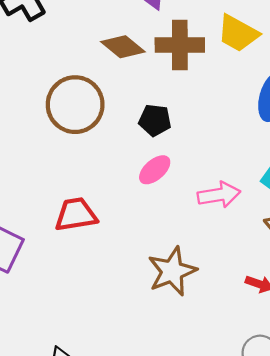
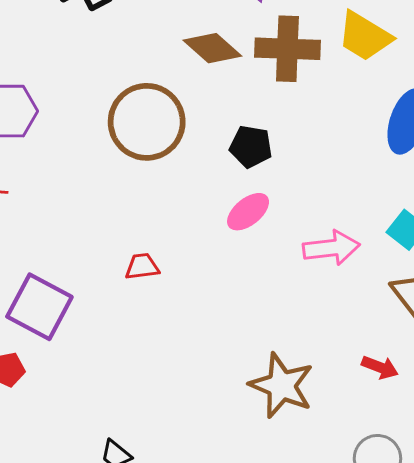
red trapezoid: (76, 214) -> (142, 267), size x0.6
brown star: (172, 271) -> (282, 386), moved, turned -30

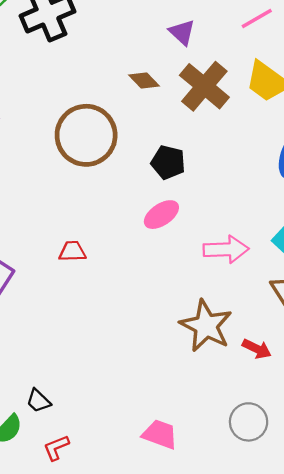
brown diamond: (212, 48) -> (144, 80), size x0.7
brown cross: (287, 49) -> (204, 86), turned 33
brown star: (282, 386) -> (206, 326), moved

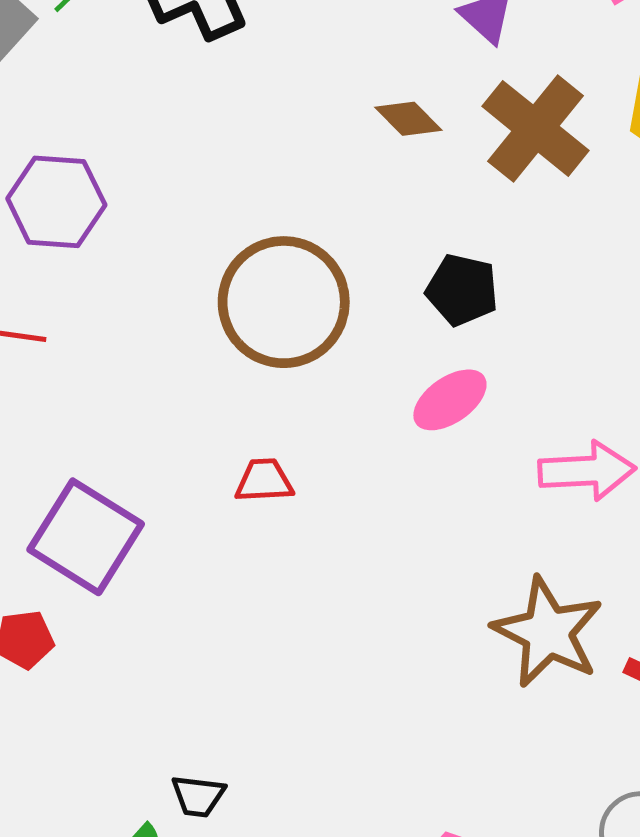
brown circle: (86, 135) -> (284, 302), moved
black trapezoid: (38, 401) -> (198, 796), turned -36

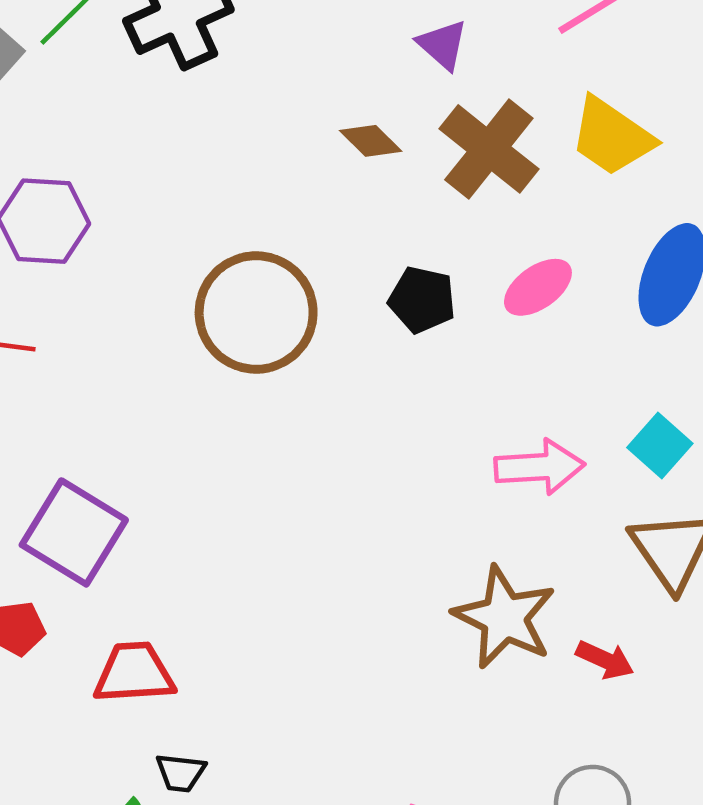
pink ellipse: (450, 400) -> (538, 287), moved
red trapezoid: (264, 481) -> (134, 673), moved, size x1.5

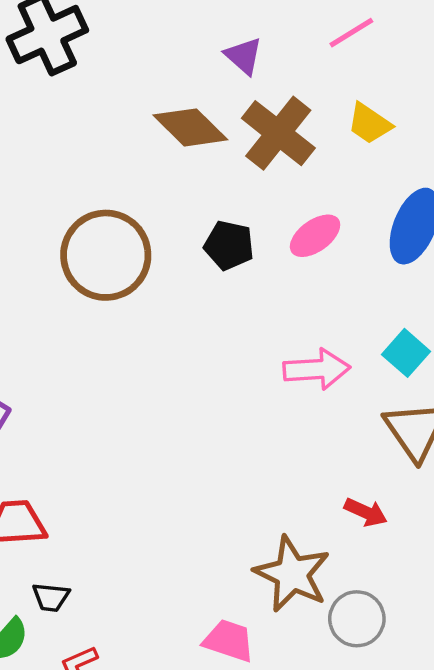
yellow trapezoid: (612, 137) -> (369, 124), size x0.7
brown diamond: (371, 141) -> (190, 127), size x1.6
brown star: (504, 617) -> (292, 574), moved

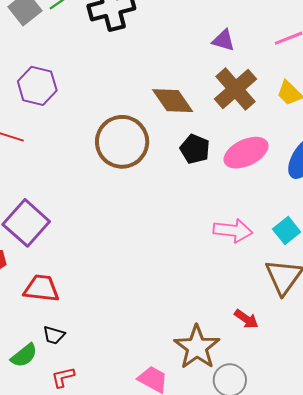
purple triangle: (244, 56) -> (223, 40), turned -35
brown diamond: (190, 127) -> (173, 101), moved
pink ellipse: (315, 236) -> (246, 153), size x1.4

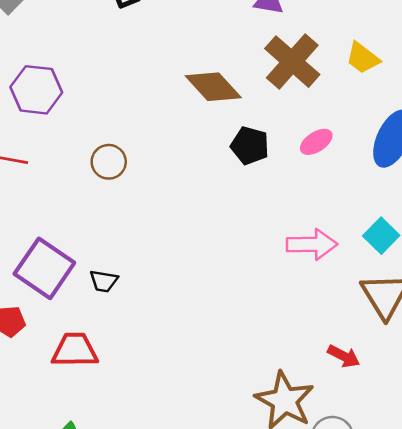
brown circle: (122, 142) -> (109, 162), moved, size x0.5
pink ellipse: (246, 153) -> (316, 142), size x0.6
black trapezoid: (54, 335) -> (104, 281), moved

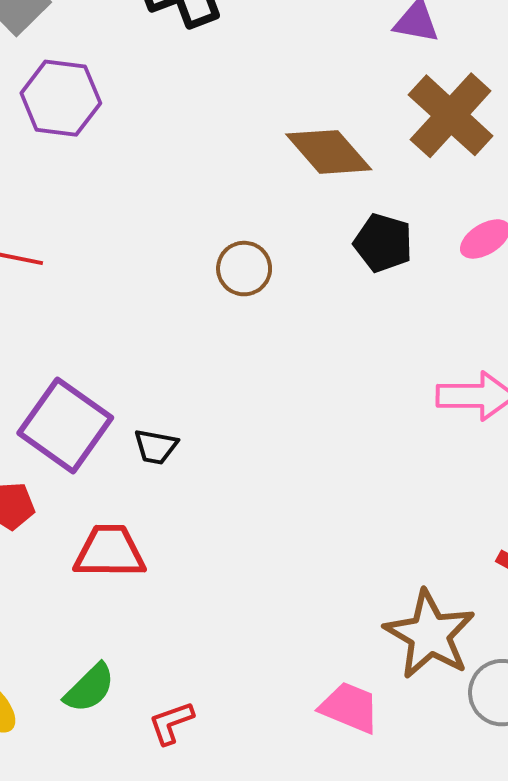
purple hexagon: (36, 90) -> (61, 98), moved
brown circle: (109, 162) -> (244, 269), moved

